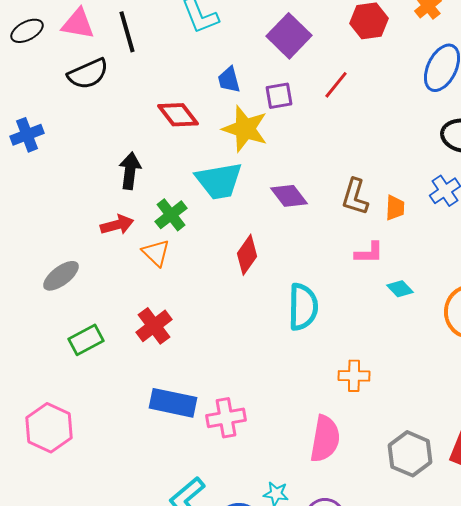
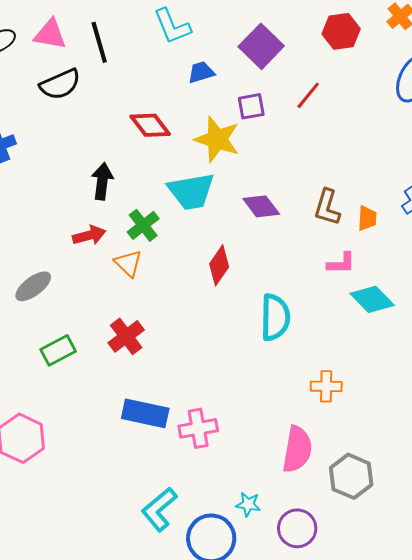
blue trapezoid: (229, 80) -> (201, 72), moved, turned 88
cyan diamond: (400, 289) -> (372, 299), size x1.6
gray hexagon: (410, 454) -> (351, 476), moved

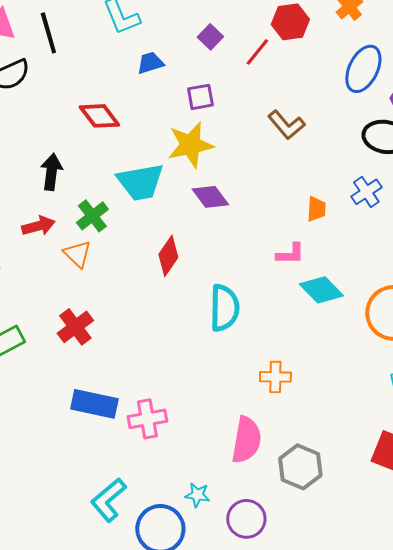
purple square: (261, 46) -> (210, 37), size x0.6
red line: (308, 95) -> (257, 52), moved
yellow star: (217, 139) -> (190, 145), moved, turned -30
brown L-shape: (327, 207) -> (286, 125), moved, turned -57

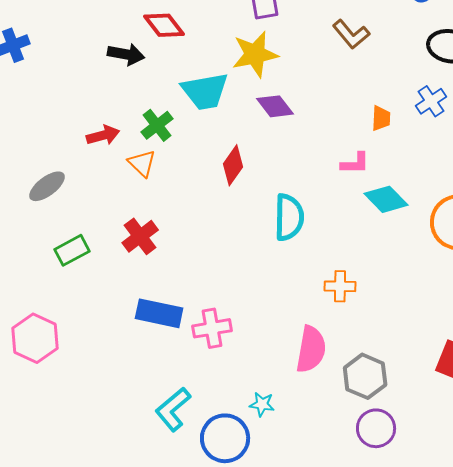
black arrow: (51, 172) -> (126, 54), moved, turned 93
purple circle: (246, 519) -> (376, 428), moved

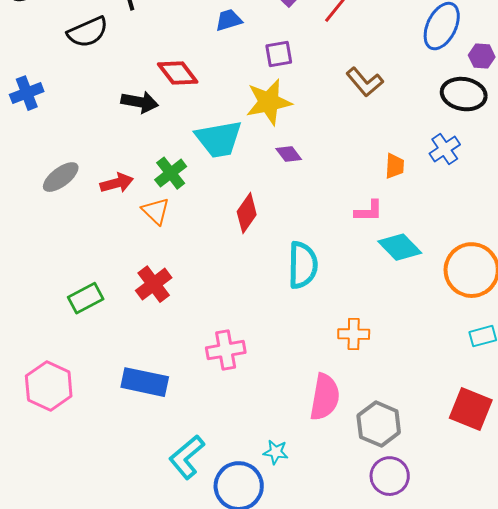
purple diamond: (275, 106) -> (289, 154), size x0.7
gray ellipse: (47, 186) -> (61, 177), moved
blue rectangle: (159, 313) -> (145, 382), moved
pink cross: (212, 328) -> (226, 350), moved

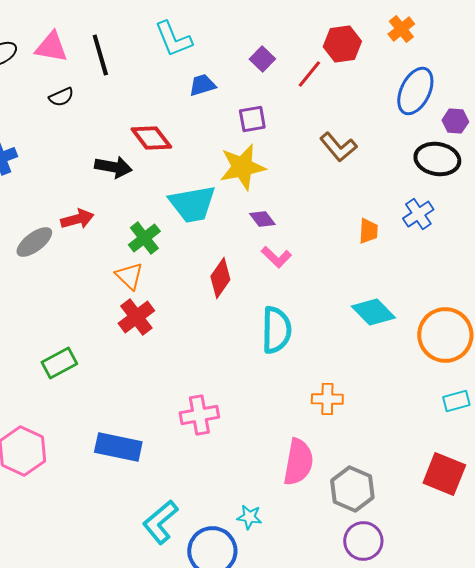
black semicircle: (88, 32) -> (61, 97), size x0.6
red arrow: (117, 183) -> (77, 219), moved
pink L-shape: (369, 211) -> (276, 257), moved, turned 44
red cross: (154, 284) -> (136, 317), moved

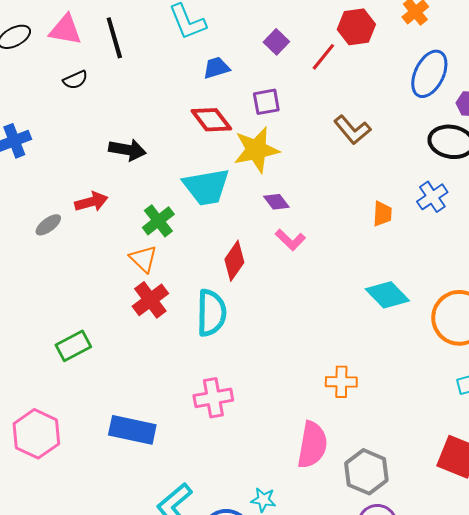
red diamond: (151, 138) -> (211, 120), moved
gray ellipse: (34, 242) -> (48, 225), size x0.7
cyan semicircle: (276, 330) -> (211, 313), moved

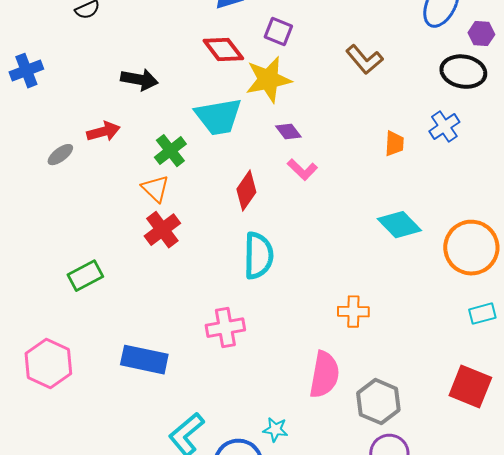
purple square: (266, 102) -> (278, 32), turned 32
cyan semicircle: (211, 313) -> (258, 256), moved

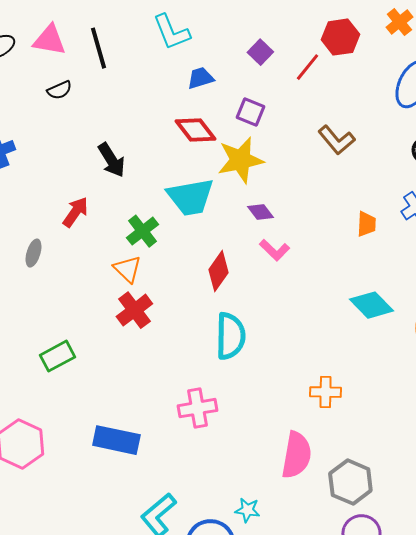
black arrow: (139, 80) -> (111, 160), turned 48
red arrow: (103, 132) -> (75, 212), turned -40
gray ellipse: (60, 155) -> (33, 253), moved, turned -36

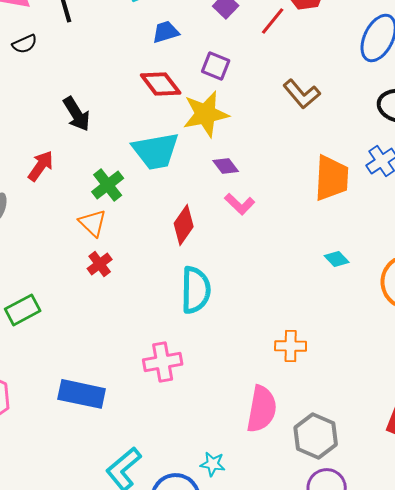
orange trapezoid: (366, 224) -> (332, 178), size x1.8
cyan diamond: (371, 305) -> (337, 259), size x0.6
red cross: (134, 310) -> (100, 264), size x0.7

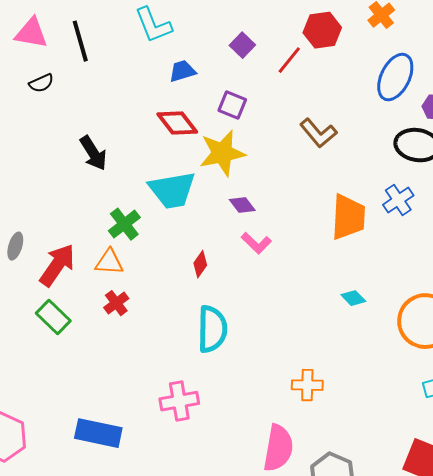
red arrow: (41, 166) -> (57, 265), moved, size x1.4
orange triangle: (93, 223) -> (109, 262), turned -40
red diamond: (184, 225) -> (200, 264), size x0.7
green rectangle: (23, 310) -> (53, 317), moved, turned 72

